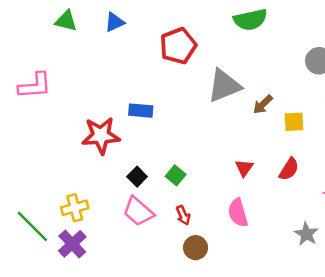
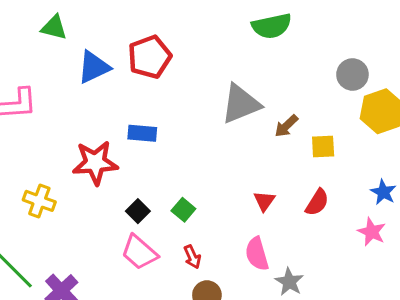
blue triangle: (115, 22) -> (94, 67), moved, size x1.4
red pentagon: (178, 46) -> (150, 57), moved
yellow cross: (75, 208) -> (39, 201), moved, turned 35
gray star: (306, 234) -> (289, 282), moved

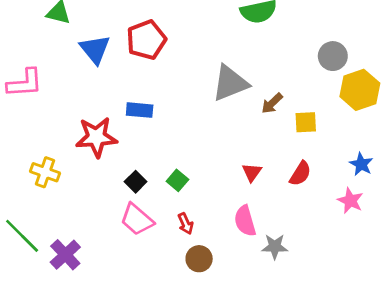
blue triangle: (94, 67) -> (95, 49), turned -44
gray star: (289, 282) -> (275, 247), turned -30

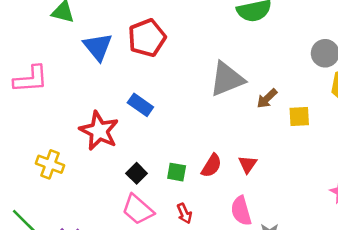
blue rectangle: (140, 110) -> (140, 105), turned 30
red star: (96, 137) -> (99, 131), turned 30
red semicircle: (300, 174) -> (211, 166), moved
green square: (177, 180) -> (177, 172), turned -30

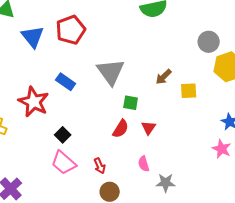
gray triangle: (227, 79) -> (111, 72), moved, turned -44
green square: (177, 172) -> (131, 103), moved
pink semicircle: (241, 211) -> (144, 164), size x0.7

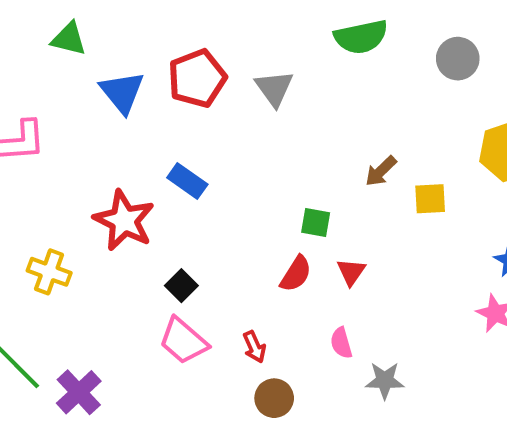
gray circle: (209, 42) -> (458, 59), moved
gray triangle: (111, 72) -> (274, 88), moved, size x0.7

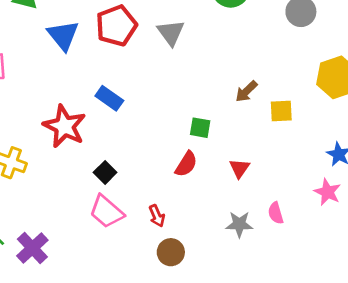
red triangle: (351, 272) -> (239, 168), moved
pink semicircle: (341, 343) -> (276, 213), moved
gray star: (385, 380) -> (239, 224), moved

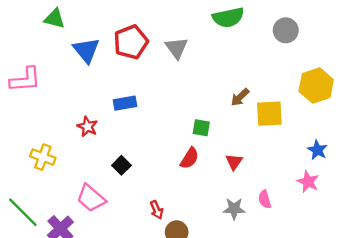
blue rectangle: (109, 98) -> (125, 103), turned -45
yellow square: (281, 111) -> (269, 114), size x1.4
red star: (65, 126) -> (87, 127), size x0.6
pink trapezoid: (106, 212) -> (91, 198), moved
red arrow: (157, 216) -> (157, 210), moved

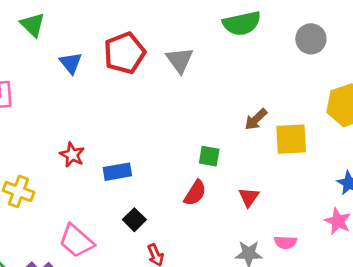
green triangle: (55, 19) -> (33, 25), turned 30
blue triangle: (86, 50) -> (71, 63), size x0.7
blue rectangle: (125, 103) -> (117, 172), moved
black square: (121, 165) -> (134, 220), moved
pink semicircle: (265, 199) -> (285, 242), turned -72

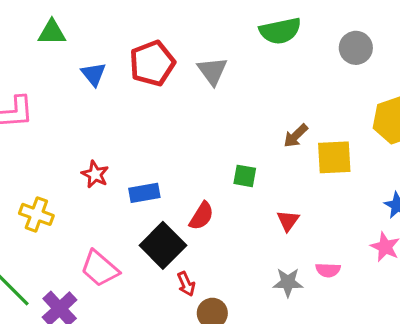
green triangle: (33, 25) -> (52, 32), turned -44
red semicircle: (195, 193) -> (202, 216), moved
black square: (134, 220) -> (163, 245), size x1.8

